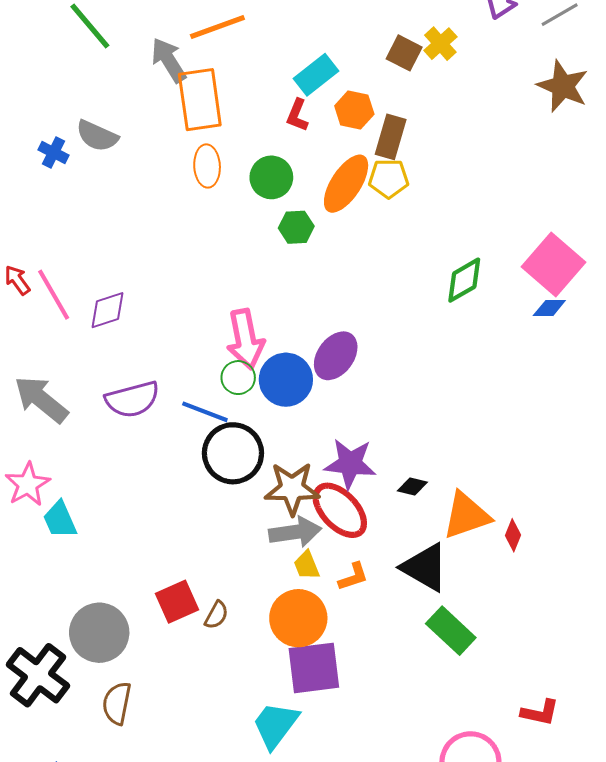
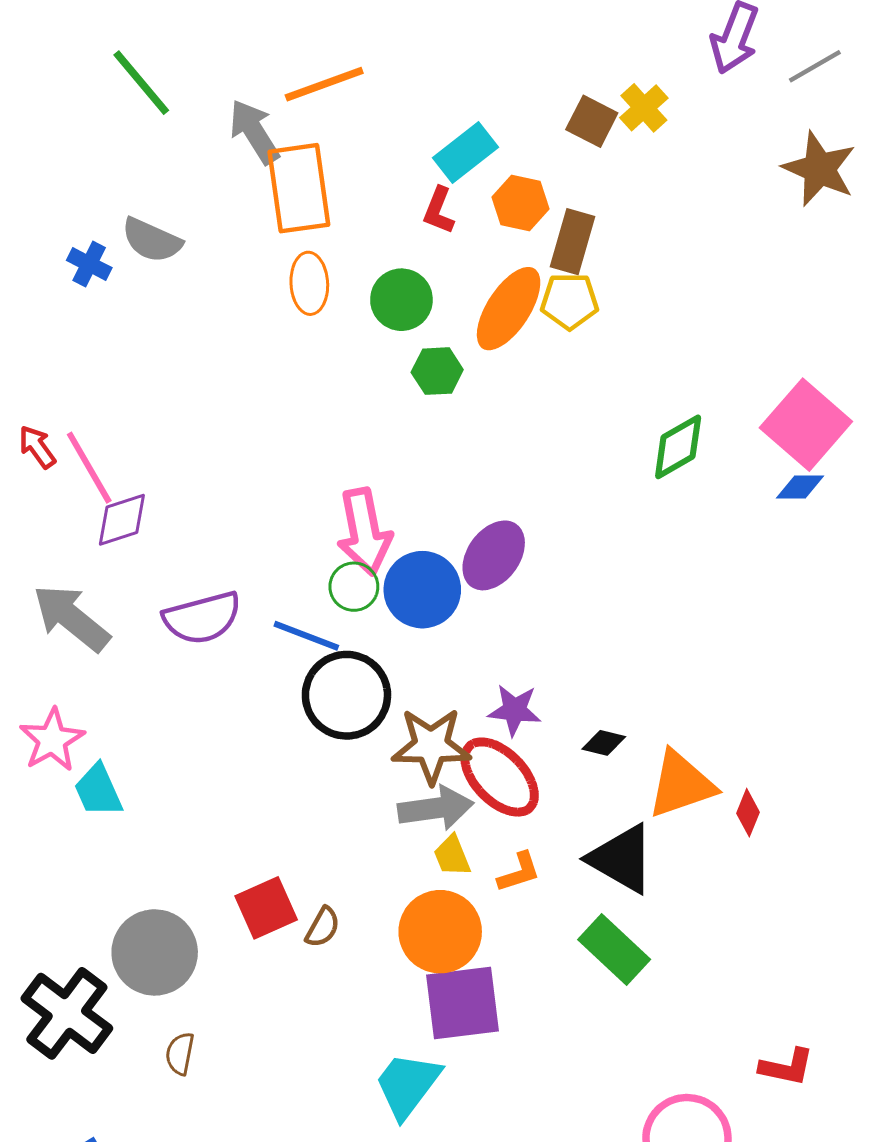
purple diamond: (107, 310) -> (122, 520), moved
purple star: (350, 464) -> (515, 710), size x0.7
green rectangle: (451, 631) -> (614, 950), moved
brown semicircle: (117, 703) -> (180, 1054), size x0.7

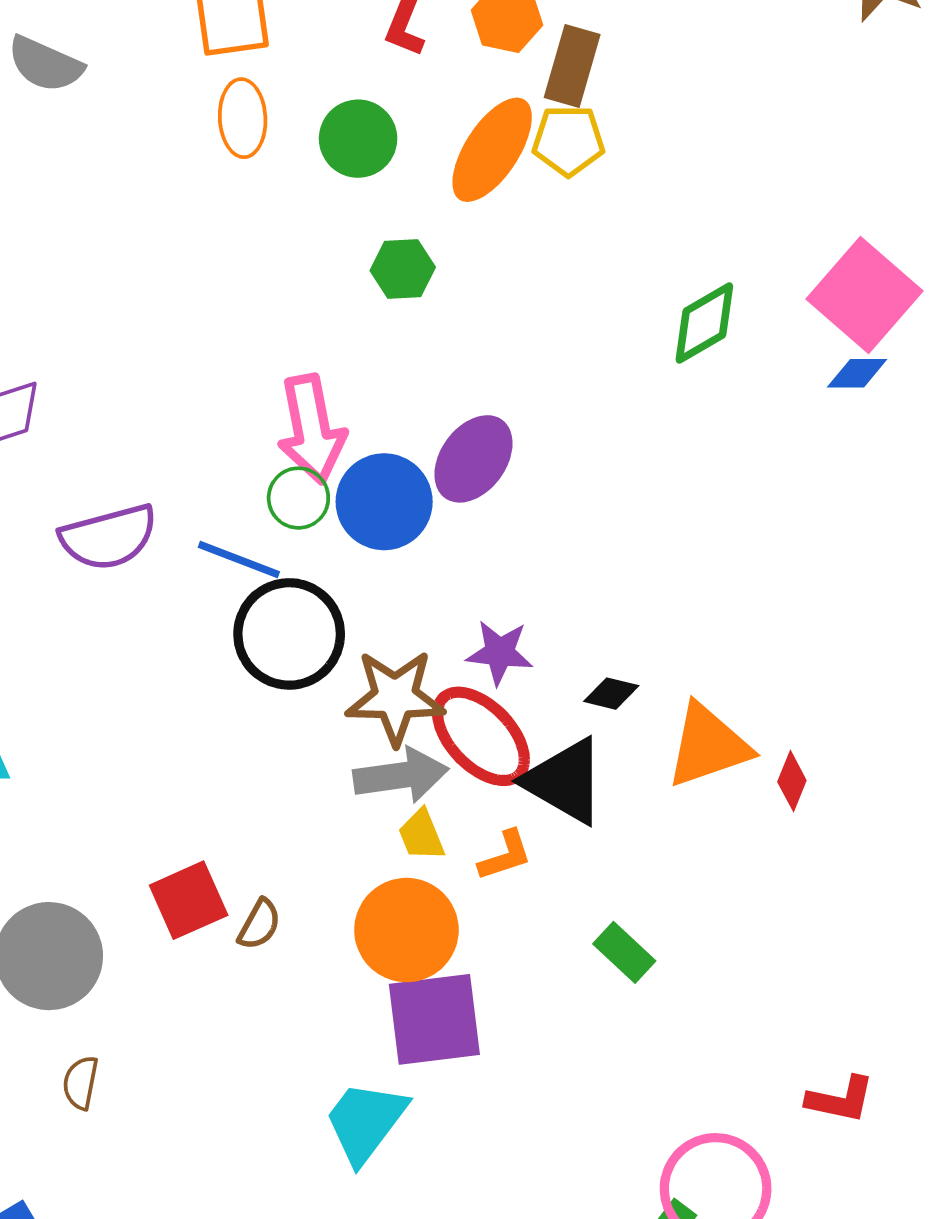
green hexagon: (437, 371) -> (403, 269), moved
black triangle: (622, 859) -> (565, 781), moved
green rectangle: (614, 950) -> (624, 952), size x0.7

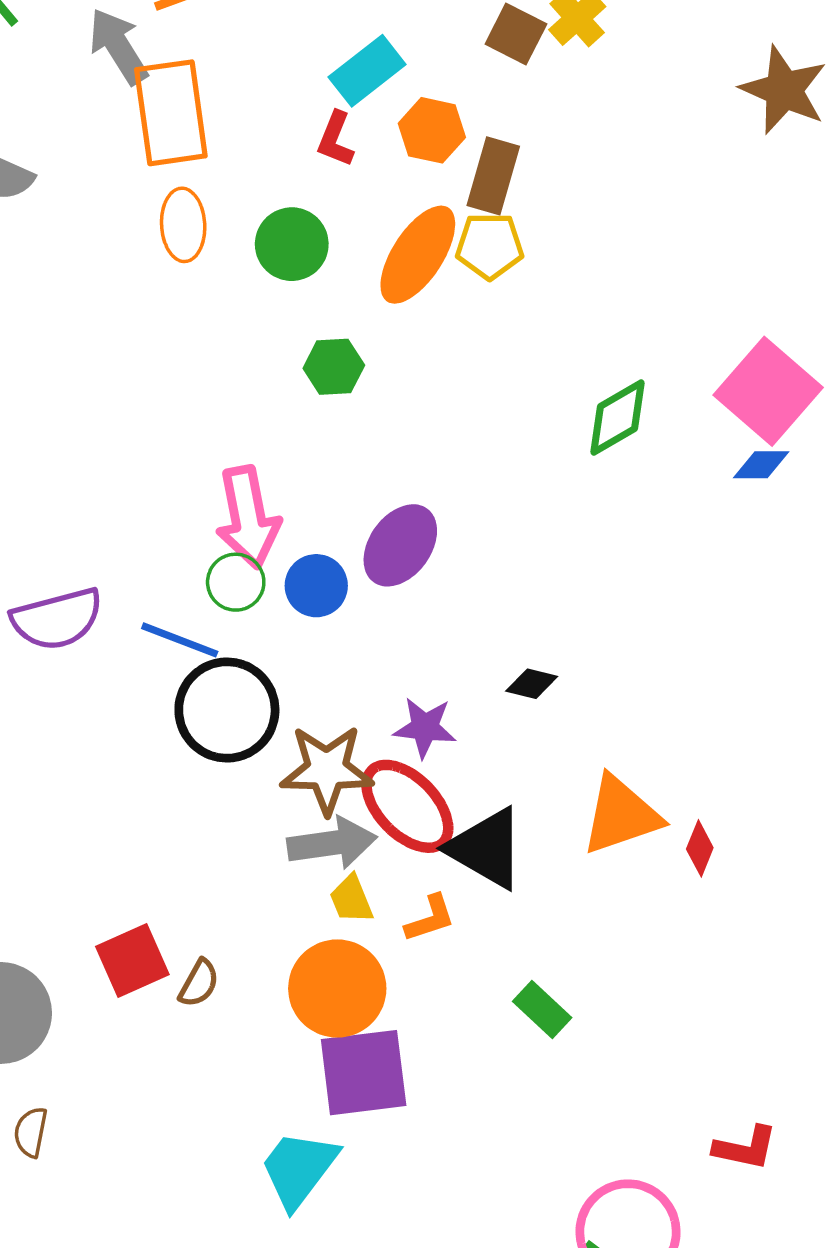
blue circle: (384, 502) -> (316, 586), size x0.7
black diamond: (611, 694) -> (532, 684), moved

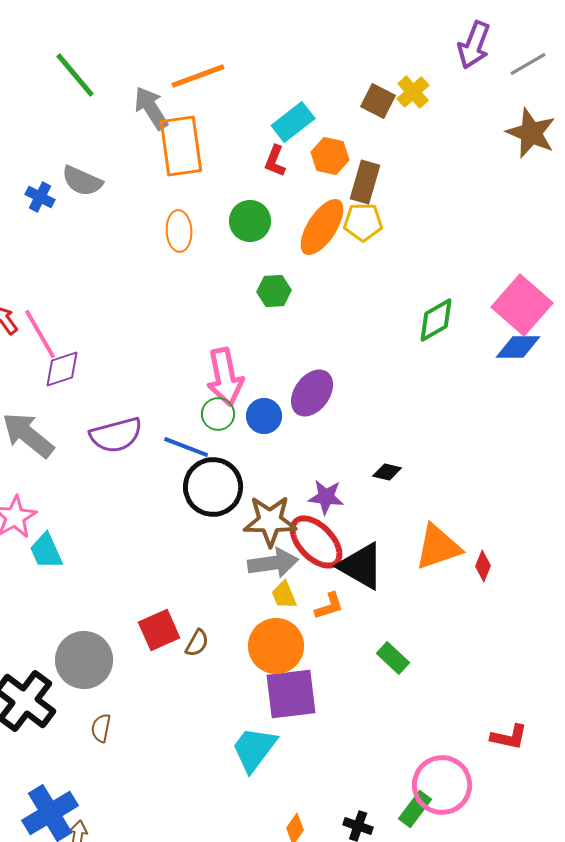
orange ellipse: (183, 225) -> (179, 231), moved
blue diamond: (761, 465) -> (518, 347), size x1.4

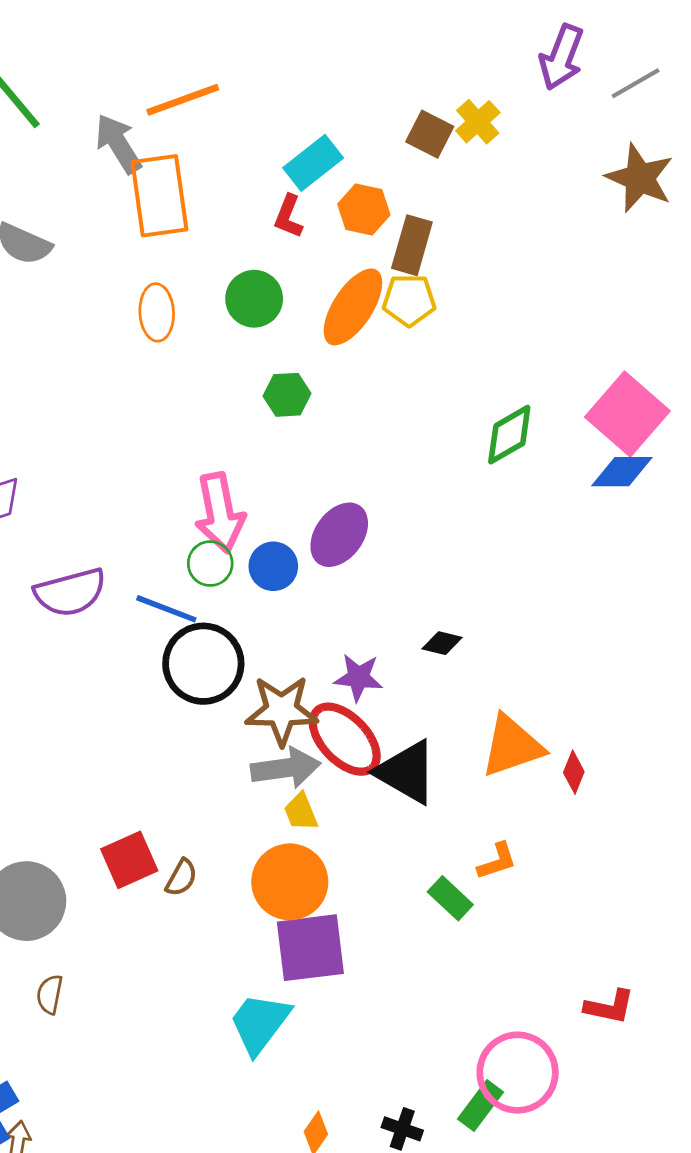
orange L-shape: (329, 606) -> (497, 861), moved

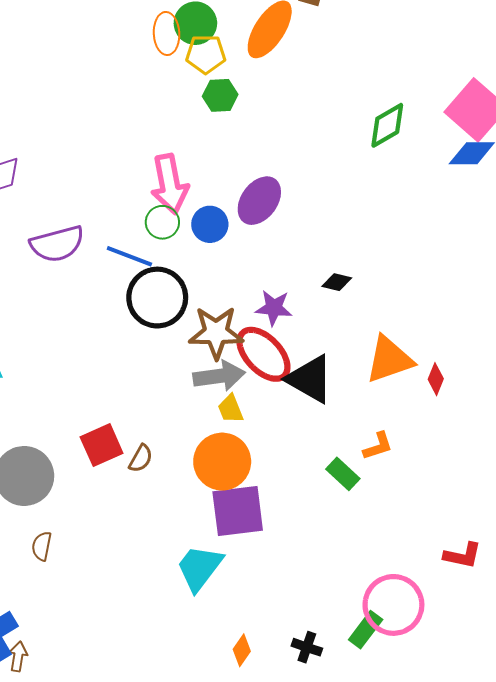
yellow pentagon: (409, 300) -> (206, 54), moved
orange ellipse: (157, 312) -> (167, 34), moved

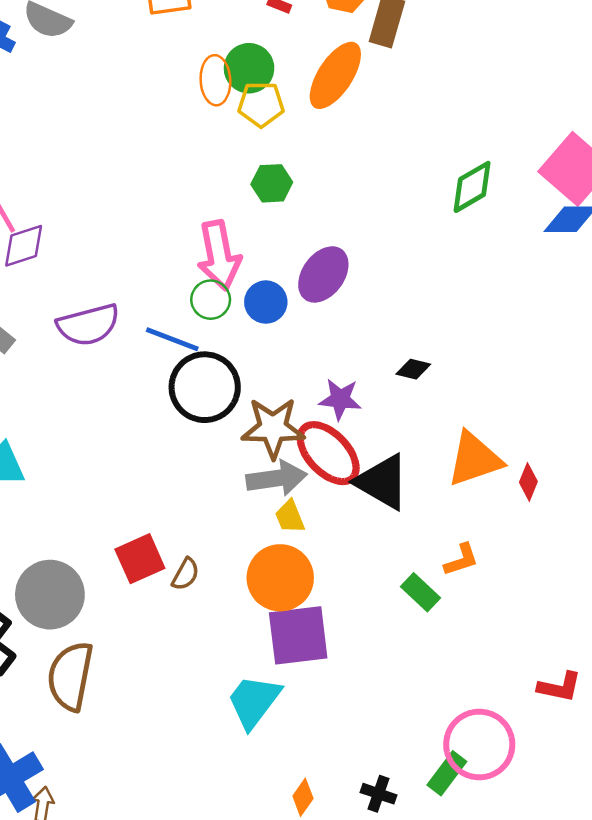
green hexagon: (220, 95) -> (272, 183), moved
brown semicircle: (42, 546) -> (70, 676), size x2.0

